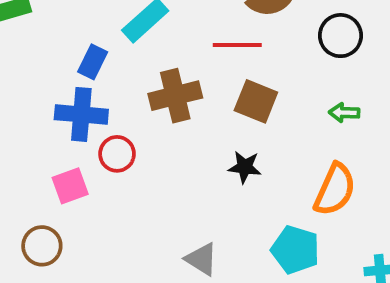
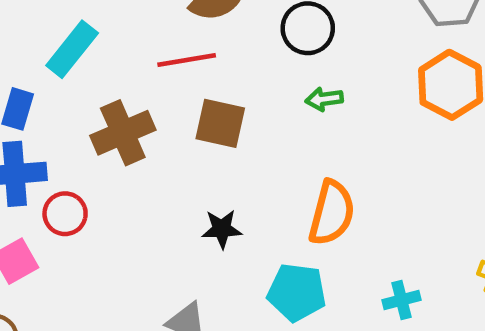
green arrow: (344, 113) -> (324, 99), moved
black star: (245, 167) -> (222, 229), moved

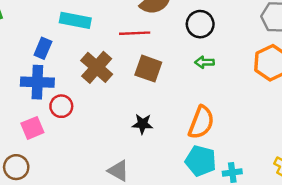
cyan rectangle: (72, 49) -> (75, 20), turned 56
brown cross: (123, 133) -> (97, 67), turned -32
cyan pentagon: (297, 292) -> (201, 161), moved

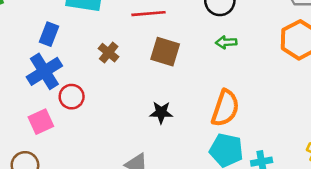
brown cross: (97, 67) -> (109, 53), size x0.6
blue cross: (37, 82) -> (44, 71), turned -32

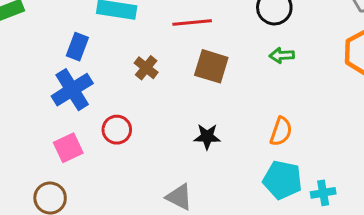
red circle: (72, 97) -> (117, 130), moved
orange semicircle: (225, 108) -> (281, 131), size x0.7

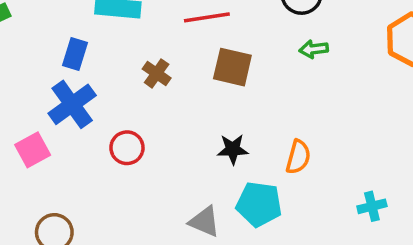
orange semicircle: (281, 131) -> (298, 157), moved
pink square: (68, 148) -> (33, 150), moved
cyan pentagon: (282, 180) -> (259, 204), moved

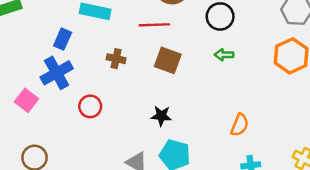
brown cross: (157, 73) -> (116, 59), turned -30
pink square: (33, 150) -> (26, 100), turned -30
orange semicircle: (298, 157) -> (240, 125), moved

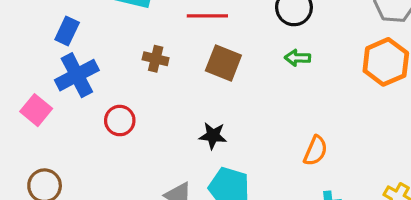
blue rectangle: (63, 39) -> (67, 31), moved

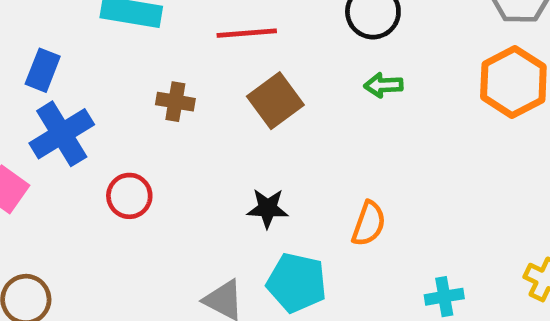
brown square: (223, 63) -> (275, 101), turned 36
orange semicircle: (315, 151) -> (369, 224), moved

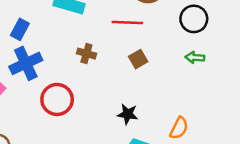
brown square: (275, 101) -> (138, 59), size x0.7
red circle: (129, 196) -> (57, 99), size x1.4

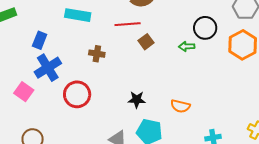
black circle: (194, 19) -> (205, 28), moved
brown square: (138, 59) -> (146, 42), moved
orange semicircle: (179, 128) -> (180, 106), turned 84

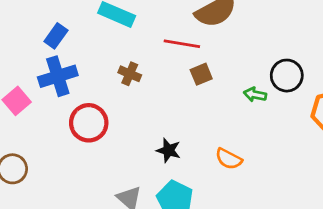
orange semicircle: (180, 106) -> (229, 159), moved

